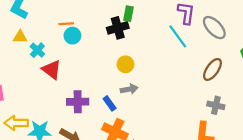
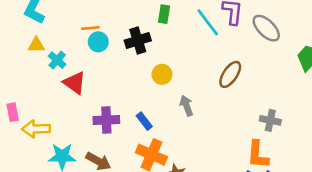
black cross: (118, 28) -> (138, 40), moved
cyan line: (178, 36) -> (208, 22), moved
brown ellipse: (212, 69) -> (230, 74), moved
gray arrow: (129, 89) -> (186, 106), moved, turned -98
yellow arrow: (16, 123) -> (36, 129), moved

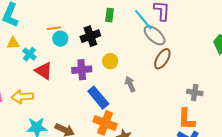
gray ellipse: (266, 28) -> (155, 35), moved
purple cross: (106, 120) -> (82, 70), moved
blue rectangle: (144, 121) -> (98, 98), size x1.6
yellow arrow: (36, 129) -> (22, 97), moved

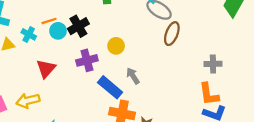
black cross: (90, 36) -> (78, 26), moved
cyan cross: (29, 54) -> (29, 34), moved
red triangle: (44, 71) -> (46, 69), turned 48
gray arrow: (130, 84) -> (133, 76), moved

